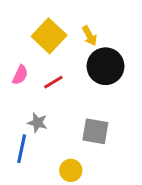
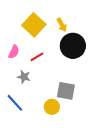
gray star: (38, 123) -> (24, 77), moved
blue line: (22, 149) -> (15, 103), turned -54
yellow circle: (71, 170) -> (52, 107), moved

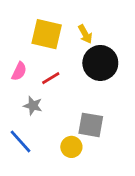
yellow square: (34, 25) -> (47, 34), turned -30

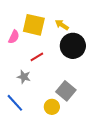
yellow arrow: (85, 34) -> (62, 25), turned 152
pink semicircle: (19, 71) -> (14, 37), moved
gray square: (91, 125) -> (66, 91), turned 30

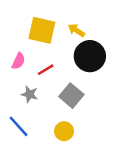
pink semicircle: (14, 37) -> (18, 61), moved
gray square: (66, 91) -> (71, 96), moved

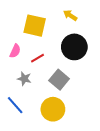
yellow arrow: (76, 30) -> (70, 15), moved
yellow circle: (64, 131) -> (53, 109), size x1.5

